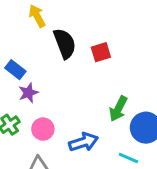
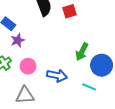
blue arrow: (84, 142) -> (57, 76), turned 30

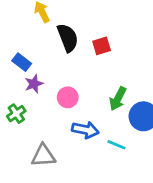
pink circle: (28, 66) -> (68, 97), moved
cyan line: (89, 87) -> (116, 145), moved

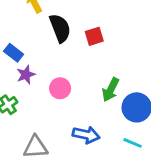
blue arrow: (85, 130) -> (86, 135), moved
cyan line: (116, 145) -> (133, 143), moved

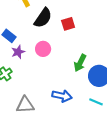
black semicircle: (60, 28) -> (43, 18), turned 55
pink circle: (60, 88) -> (43, 49), moved

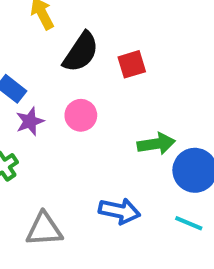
green arrow: (80, 63) -> (156, 144), turned -126

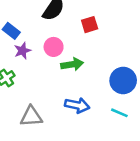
red square: (132, 64) -> (90, 25), moved
green arrow: (156, 144) -> (72, 64), moved

